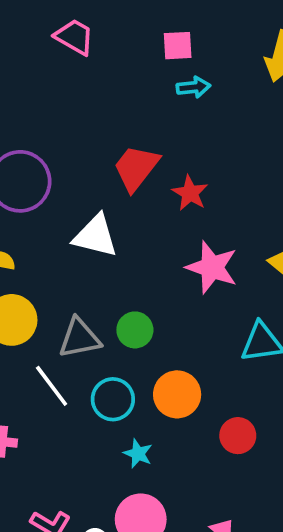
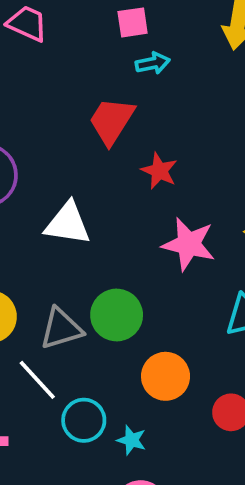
red trapezoid: (136, 168) -> (112, 121), moved
green circle: (135, 330) -> (117, 315), size x1.4
cyan circle: (113, 399) -> (84, 420), moved

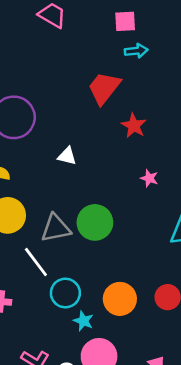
white triangle: (68, 224) -> (67, 156), size x0.6
pink star: (189, 244) -> (149, 178), size x0.5
orange circle: (166, 376) -> (120, 299), moved
cyan star: (132, 440) -> (83, 321), moved

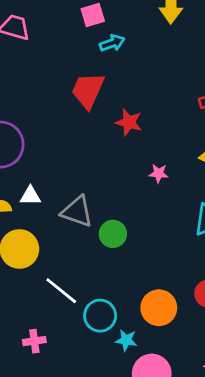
white triangle: (67, 156) -> (30, 196), moved
green circle: (95, 222) -> (113, 234), size x0.7
gray triangle: (56, 228) -> (77, 212), moved, turned 44

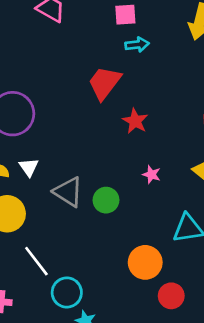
white triangle: (30, 196) -> (29, 167), turned 42
green circle: (113, 234) -> (106, 200), moved
orange circle: (159, 308) -> (145, 262), moved

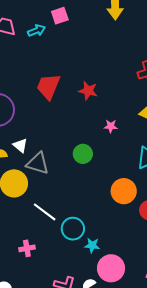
cyan arrow: (137, 45) -> (36, 31), moved
red trapezoid: (104, 83) -> (48, 87), moved
gray triangle: (68, 192) -> (38, 163), moved

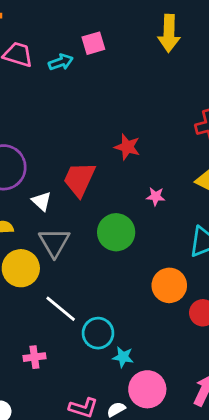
red trapezoid: (48, 87) -> (79, 179), moved
white triangle: (20, 145) -> (42, 201), moved
green circle: (83, 154) -> (116, 232), size x1.4
gray triangle: (38, 163) -> (54, 242), turned 40

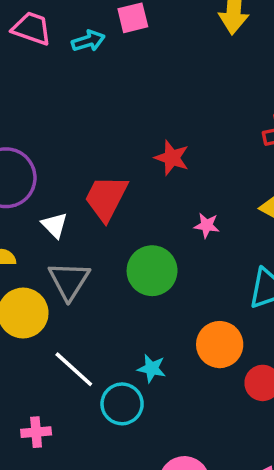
cyan star: (123, 357) -> (152, 368), moved

